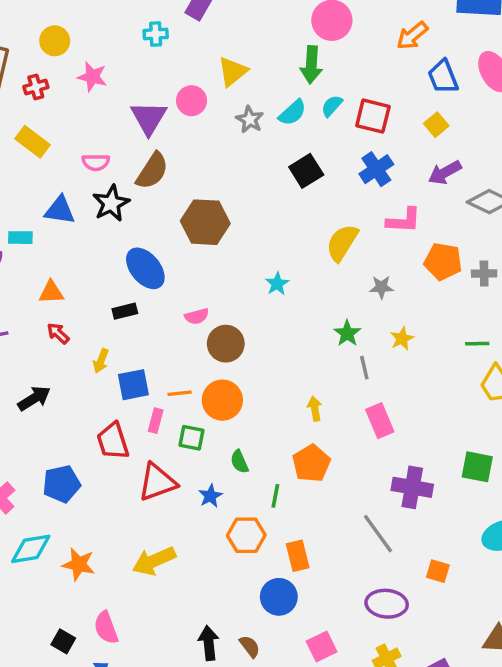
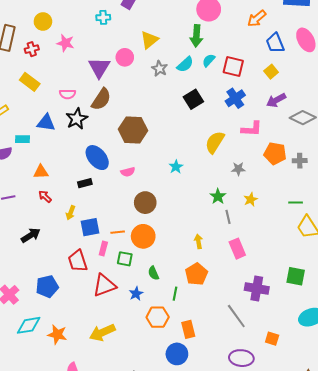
pink semicircle: (197, 316) -> (128, 172), moved

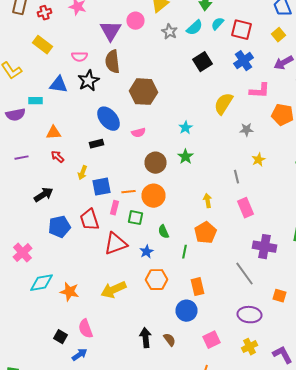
brown semicircle: (101, 99) -> (112, 62), turned 140
green star: (218, 196) -> (186, 157), moved
blue pentagon: (47, 286) -> (60, 227), moved
orange hexagon: (158, 317) -> (156, 280), moved

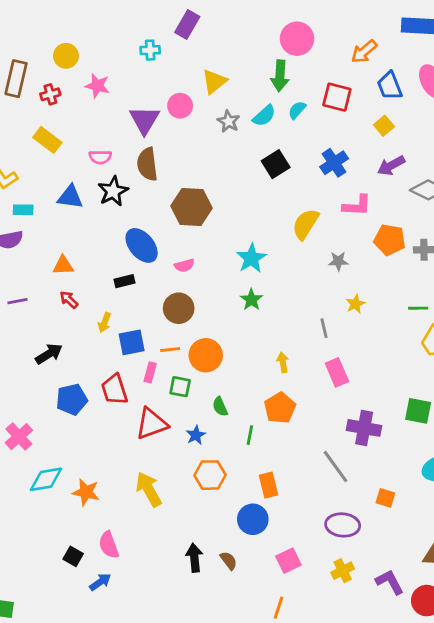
red square: (242, 30) -> (337, 97), moved
cyan rectangle: (36, 101) -> (23, 210), moved
cyan star: (186, 128) -> (251, 258), size x1.5
brown circle: (156, 163) -> (179, 308), moved
yellow arrow: (114, 290) -> (149, 489), turned 85

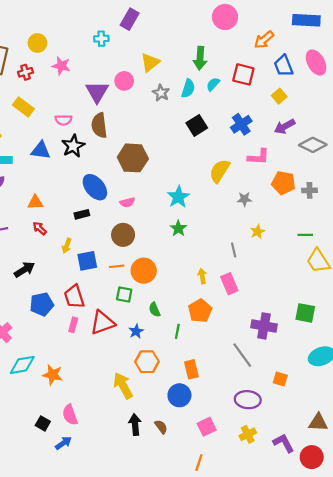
pink circle: (297, 39) -> (225, 17), moved
cyan semicircle: (264, 116) -> (188, 89), turned -30
pink rectangle: (150, 372) -> (73, 325), moved
pink rectangle: (337, 372) -> (229, 284), moved
yellow arrow: (149, 489) -> (123, 386), moved

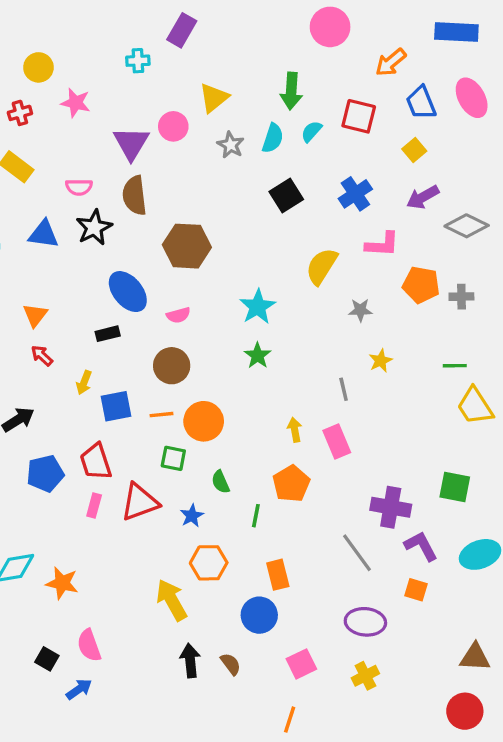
orange triangle: (35, 202) -> (35, 315), turned -49
purple L-shape: (284, 443) -> (421, 546), moved

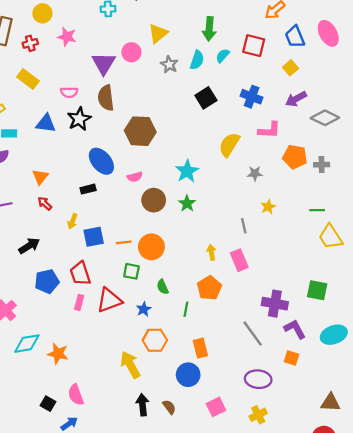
blue cross: (355, 194) -> (252, 97), turned -35
brown circle: (172, 366) -> (154, 200), moved

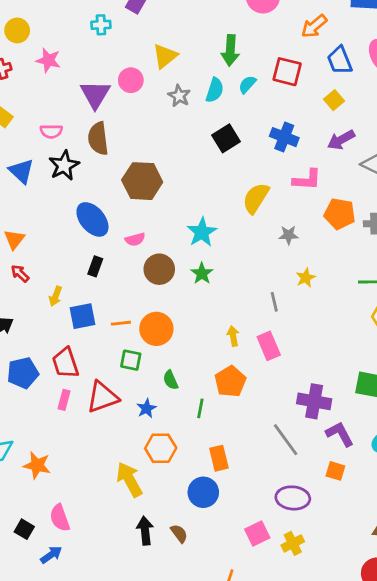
blue triangle: (46, 123) -> (21, 171), turned 35
black rectangle: (88, 189) -> (95, 266), moved, turned -56
pink square: (216, 407) -> (257, 533), moved

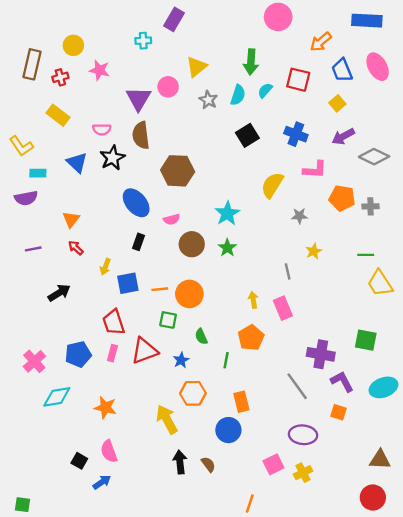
blue pentagon: (23, 373) -> (78, 354), moved
orange star: (37, 465) -> (105, 408), moved

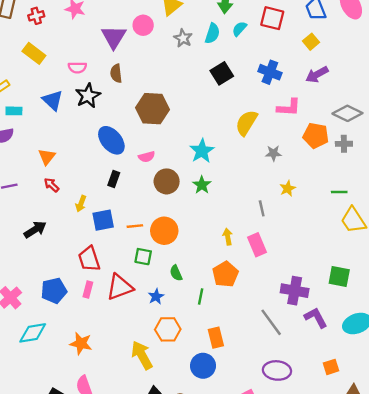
brown semicircle: (141, 135) -> (116, 73), size x0.7
gray diamond: (374, 157) -> (347, 113), moved
orange square: (339, 412) -> (331, 367), moved, turned -35

